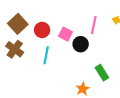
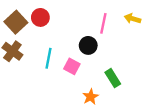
red circle: (42, 30) -> (40, 17), moved
pink square: (65, 34) -> (72, 66), moved

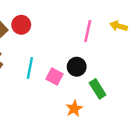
black circle: (88, 45) -> (77, 67), moved

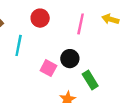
red circle: (21, 25) -> (40, 18), moved
cyan line: (30, 68) -> (19, 45), moved

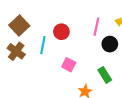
red circle: (40, 18) -> (61, 32), moved
black circle: (70, 59) -> (110, 44), moved

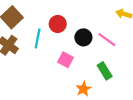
pink line: (96, 27) -> (107, 40), moved, turned -66
black circle: (110, 44) -> (83, 37), moved

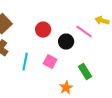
cyan line: (38, 39) -> (25, 62), moved
pink line: (107, 40) -> (84, 32), moved

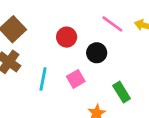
pink line: (84, 32) -> (112, 24), moved
pink square: (50, 62) -> (76, 79), turned 32

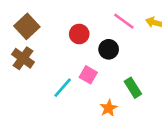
cyan line: (43, 79) -> (63, 88), moved, turned 30
pink square: (76, 79) -> (88, 75), turned -30

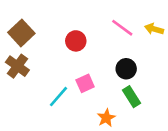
black circle: (109, 49) -> (126, 69), moved
pink square: (88, 75) -> (85, 83), turned 36

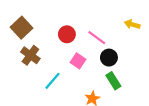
pink line: (122, 28) -> (97, 38), moved
brown cross: (17, 66) -> (30, 55), moved
pink square: (85, 83) -> (78, 61), moved, turned -32

